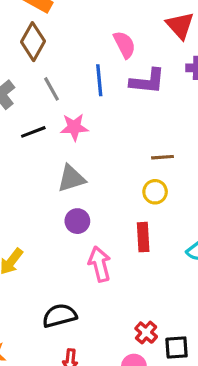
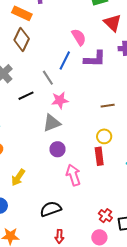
blue line: (99, 80) -> (65, 60), turned 36
gray line: (51, 89) -> (48, 78), moved
pink star: (74, 127) -> (60, 100), moved
yellow circle: (155, 192) -> (104, 136), moved

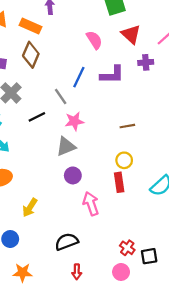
pink semicircle: (79, 37) -> (94, 40), moved

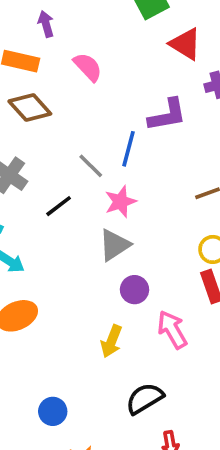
pink semicircle: (94, 40) -> (88, 67), moved
brown diamond: (31, 55) -> (30, 108), turned -55
blue line: (79, 77) -> (129, 149), moved
yellow arrow: (30, 207) -> (111, 341), moved

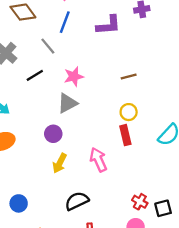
blue line: (129, 149) -> (65, 22), moved
gray line: (91, 166) -> (48, 46), moved
purple circle: (135, 290) -> (53, 134), moved

